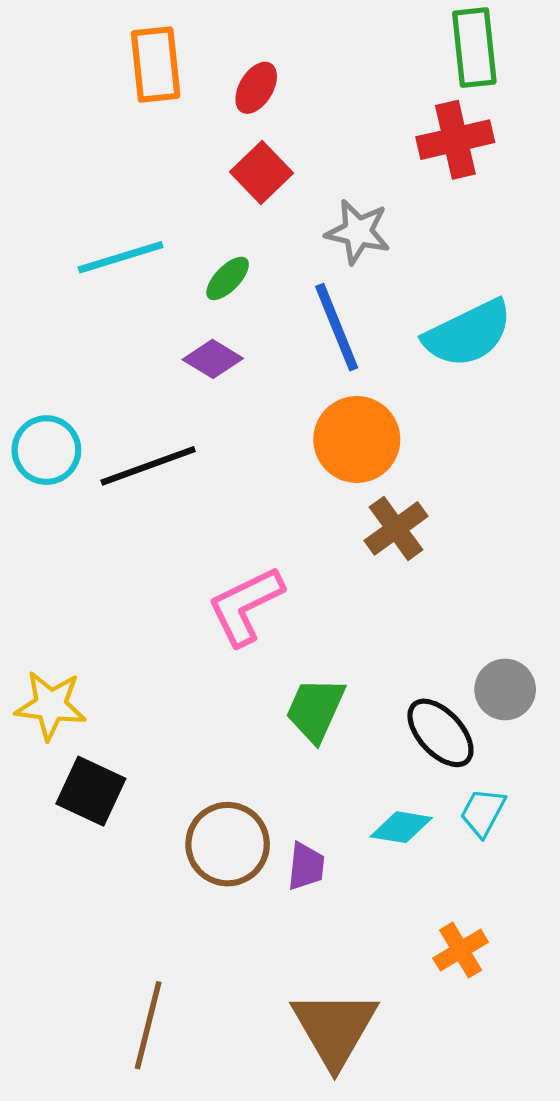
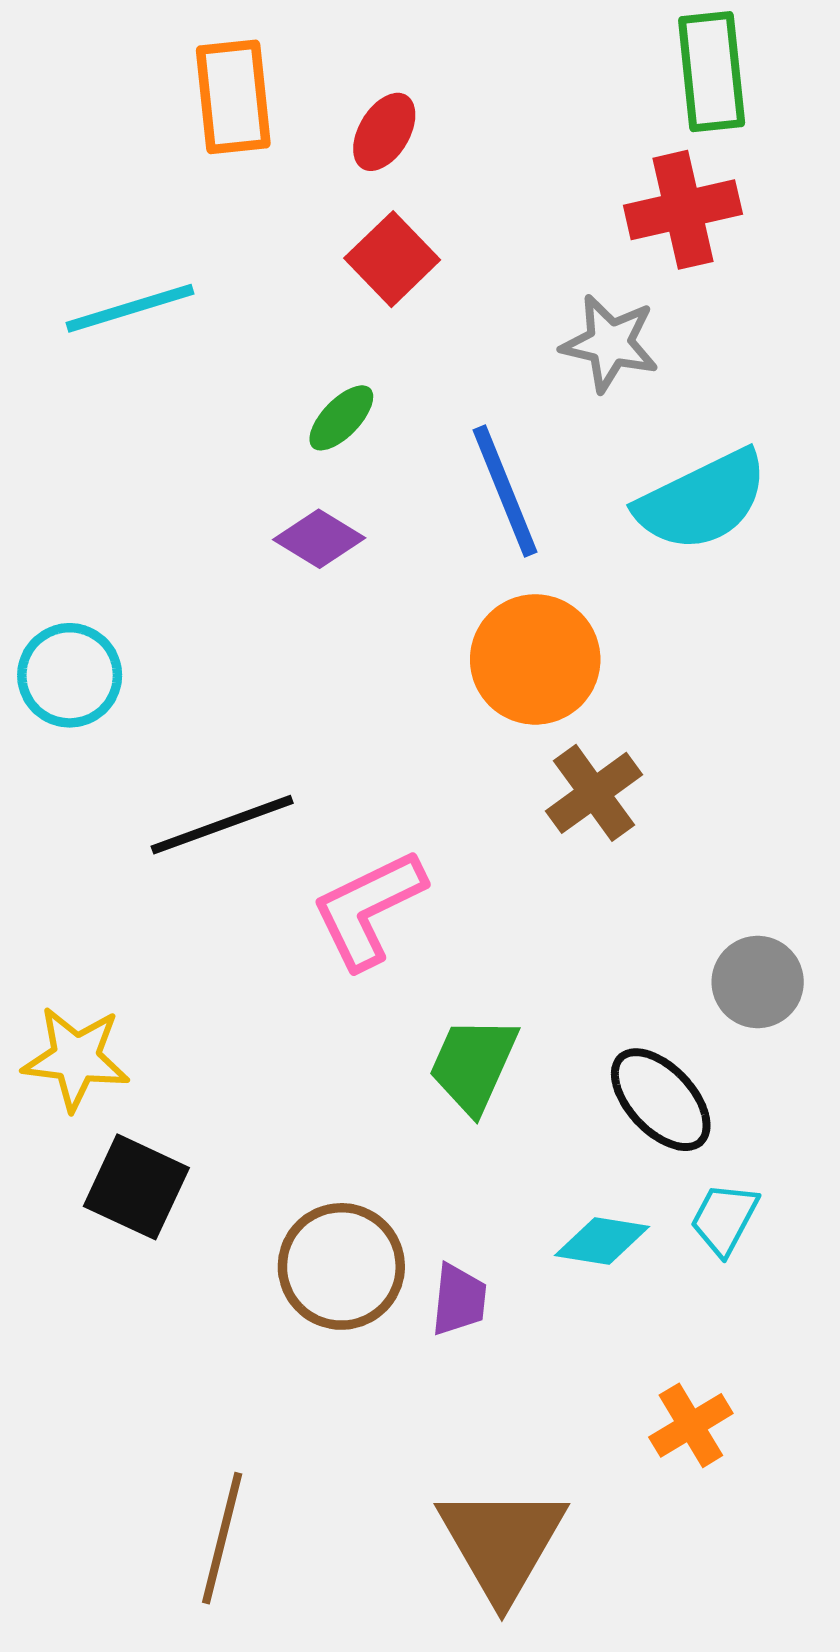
gray star: (358, 232) -> (610, 343), moved
cyan line: (121, 257) -> (130, 308), moved
black line: (148, 466) -> (222, 825), moved
gray circle: (505, 689) -> (758, 982), moved

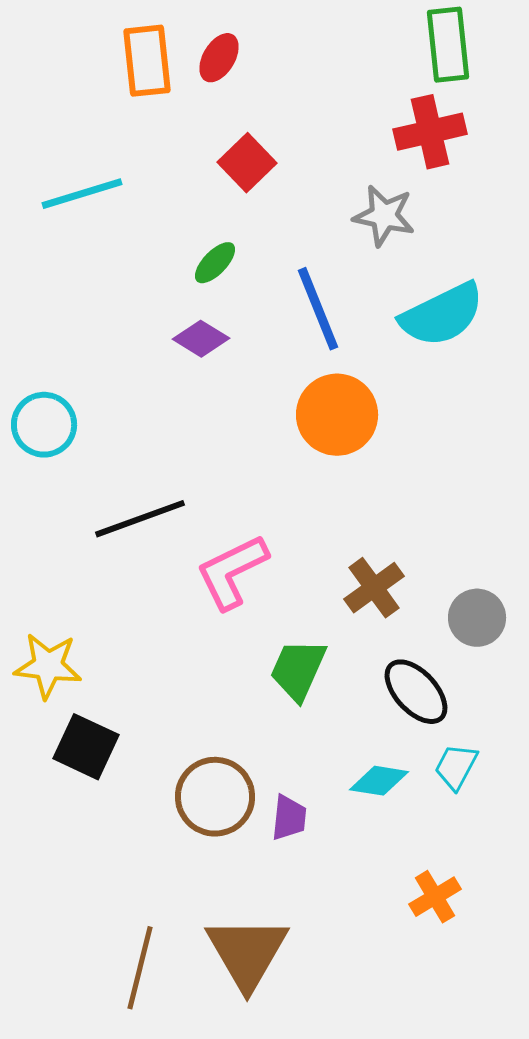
red ellipse: (384, 132) -> (219, 58), moved
brown cross: (594, 793) -> (374, 588), moved
brown triangle: (502, 1543) -> (247, 953), moved

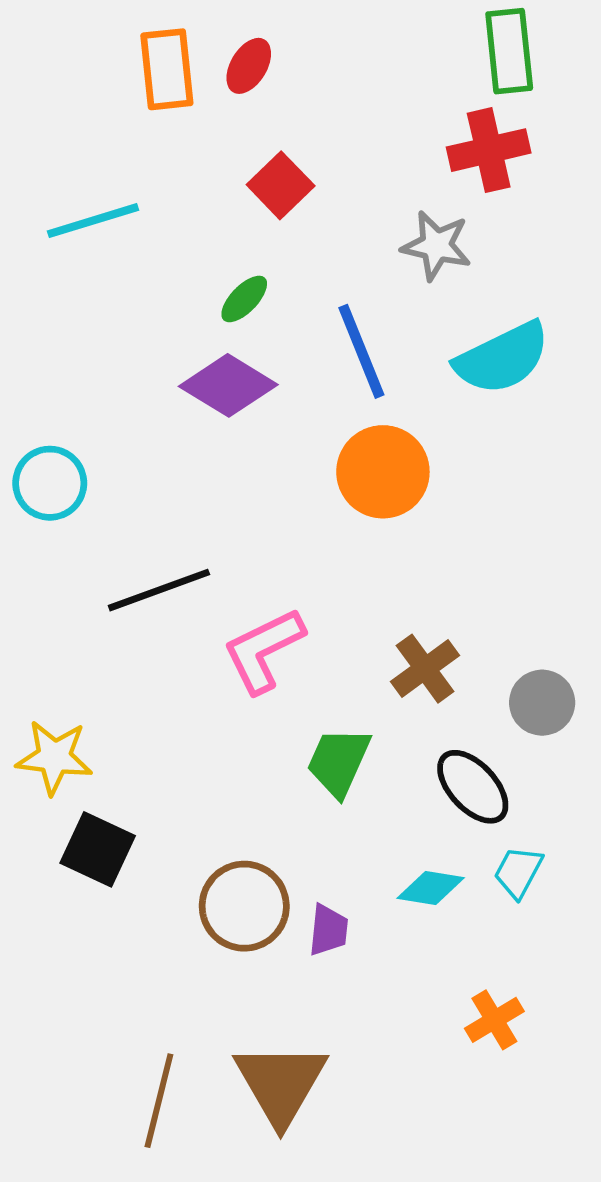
purple diamond: (201, 339) -> (228, 385), size x1.5

